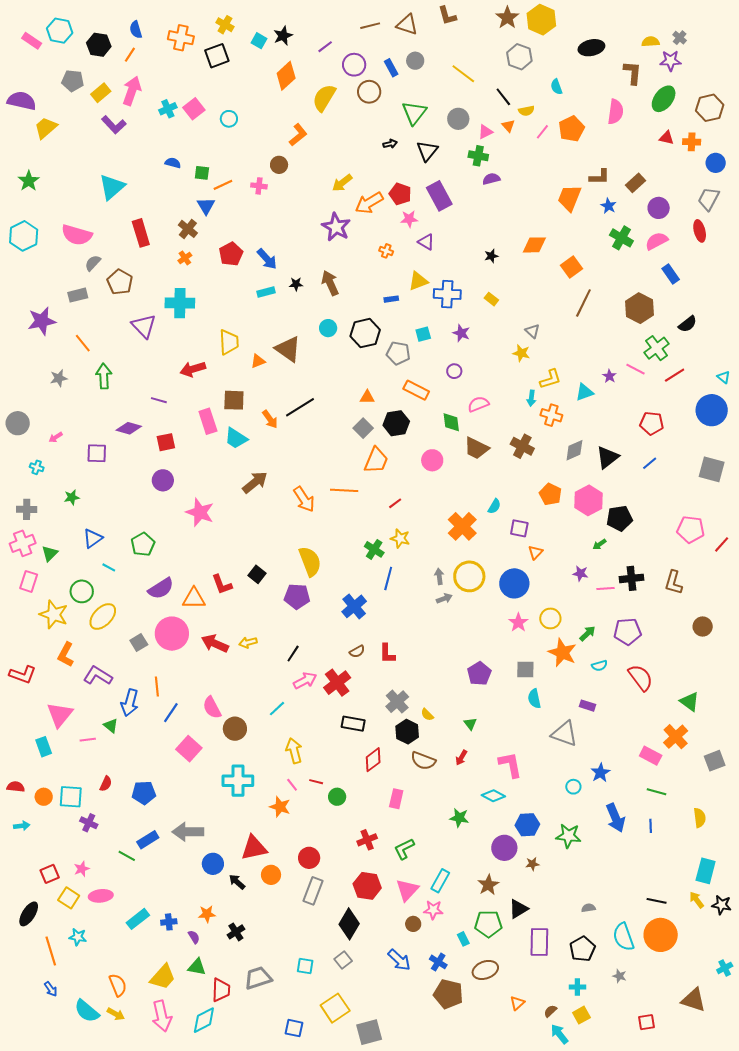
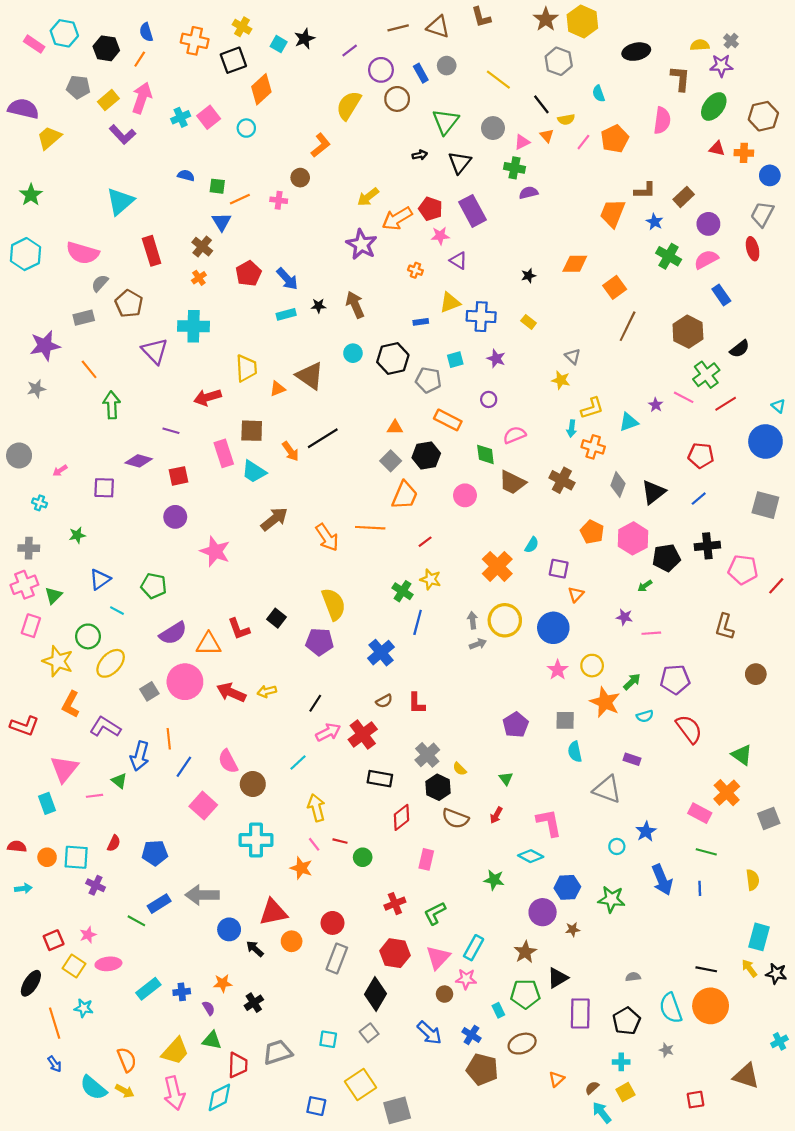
orange diamond: (286, 76) -> (261, 89), moved
gray star: (59, 378) -> (36, 389), moved
gray diamond: (574, 450) -> (618, 485), turned -45
green pentagon: (143, 544) -> (154, 586), turned -30
black cross: (632, 578) -> (707, 546), moved

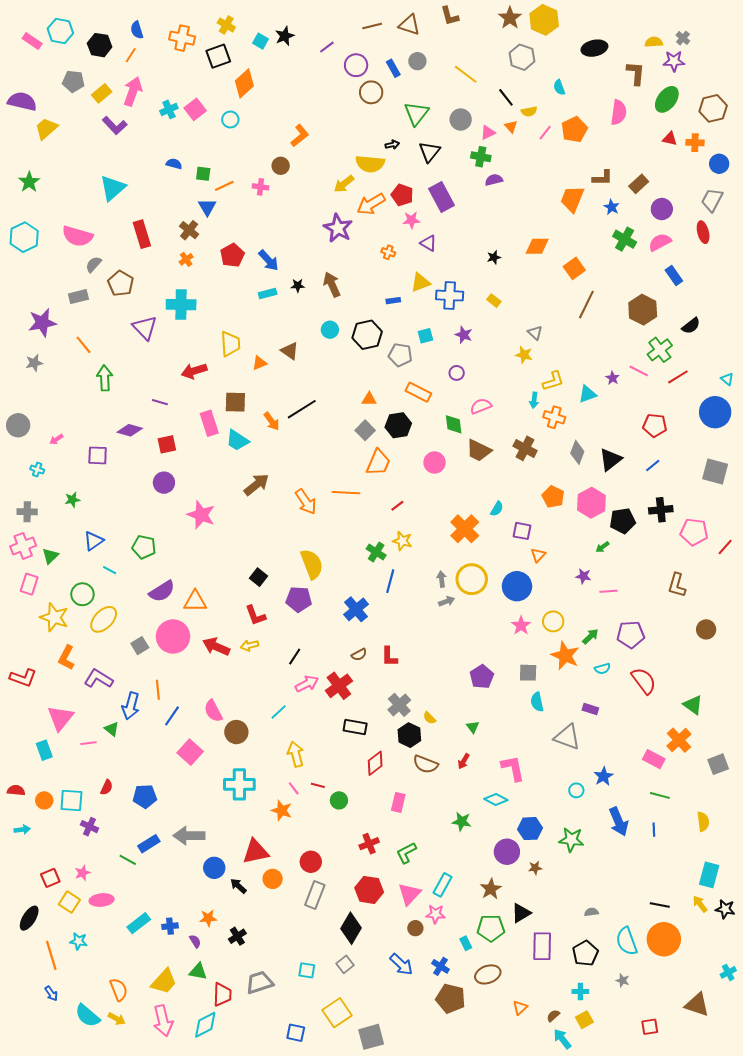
yellow semicircle: (349, 105) -> (370, 164), moved, turned -116
brown triangle: (310, 376) -> (290, 351), size x0.7
red L-shape: (239, 629) -> (255, 615), moved

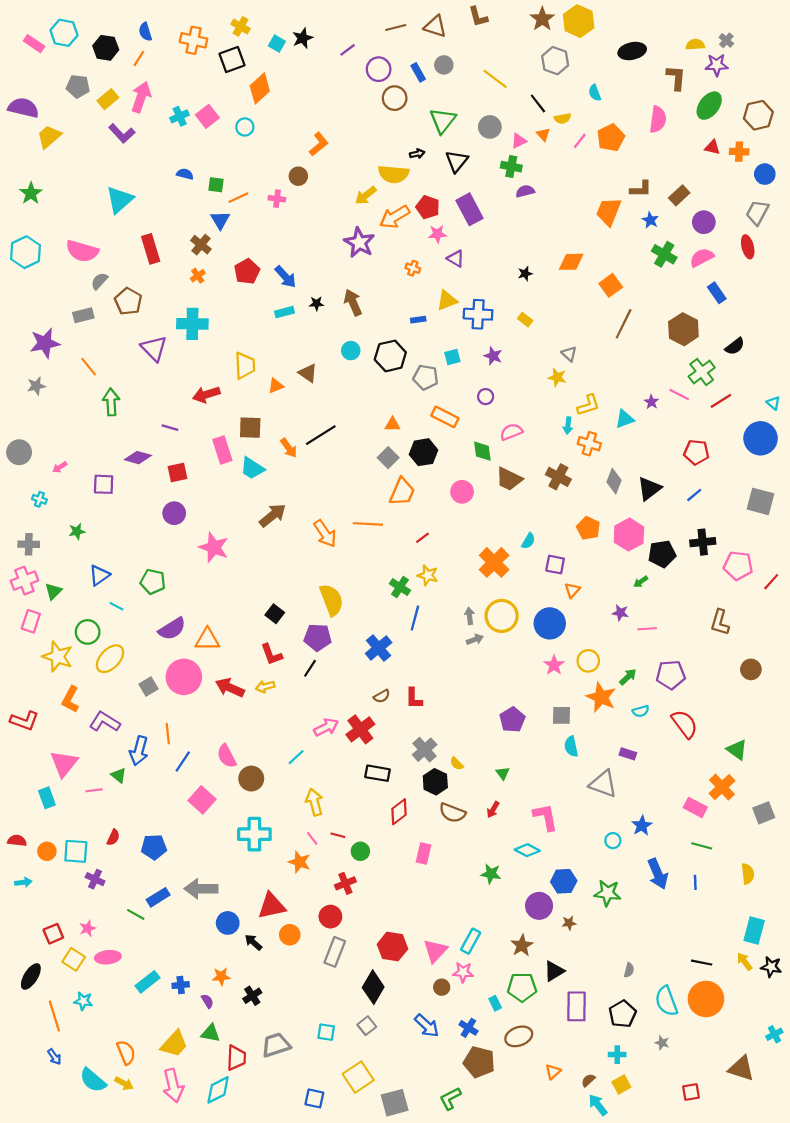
black line: (295, 657) -> (310, 668), moved
red cross: (369, 844) -> (345, 883), moved
green L-shape: (406, 853) -> (450, 1098), moved
gray semicircle: (591, 912) -> (629, 970), turned 112

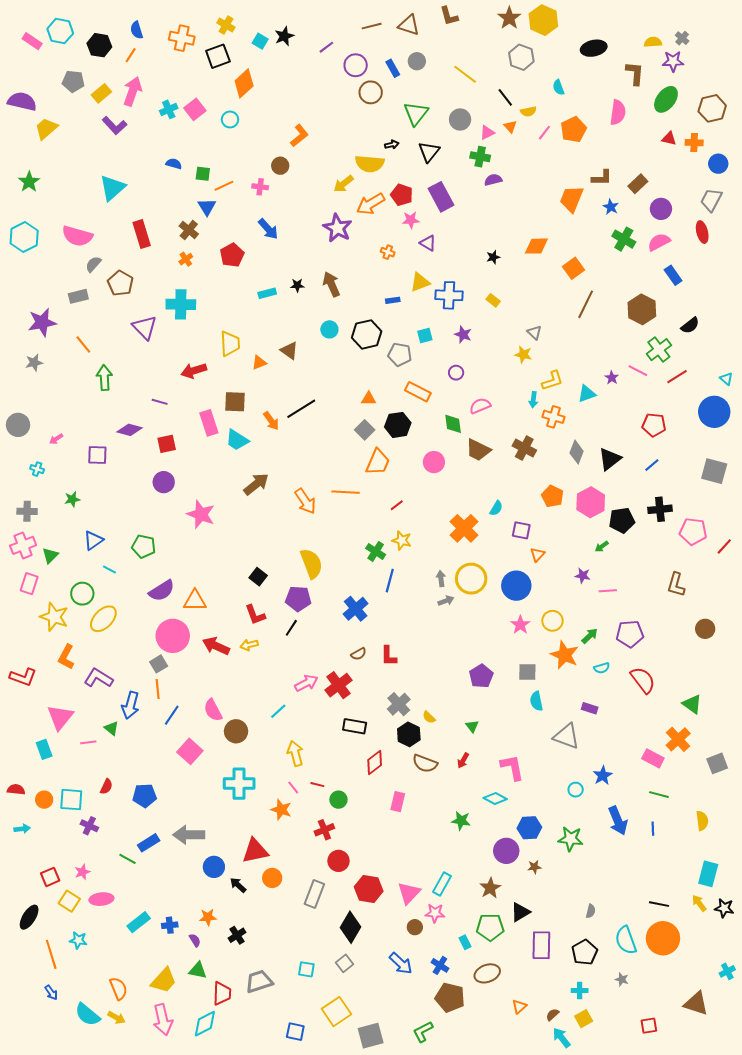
blue arrow: (285, 277) -> (268, 229), moved
gray square: (149, 687) -> (159, 664), moved
red circle: (330, 917) -> (338, 861), moved

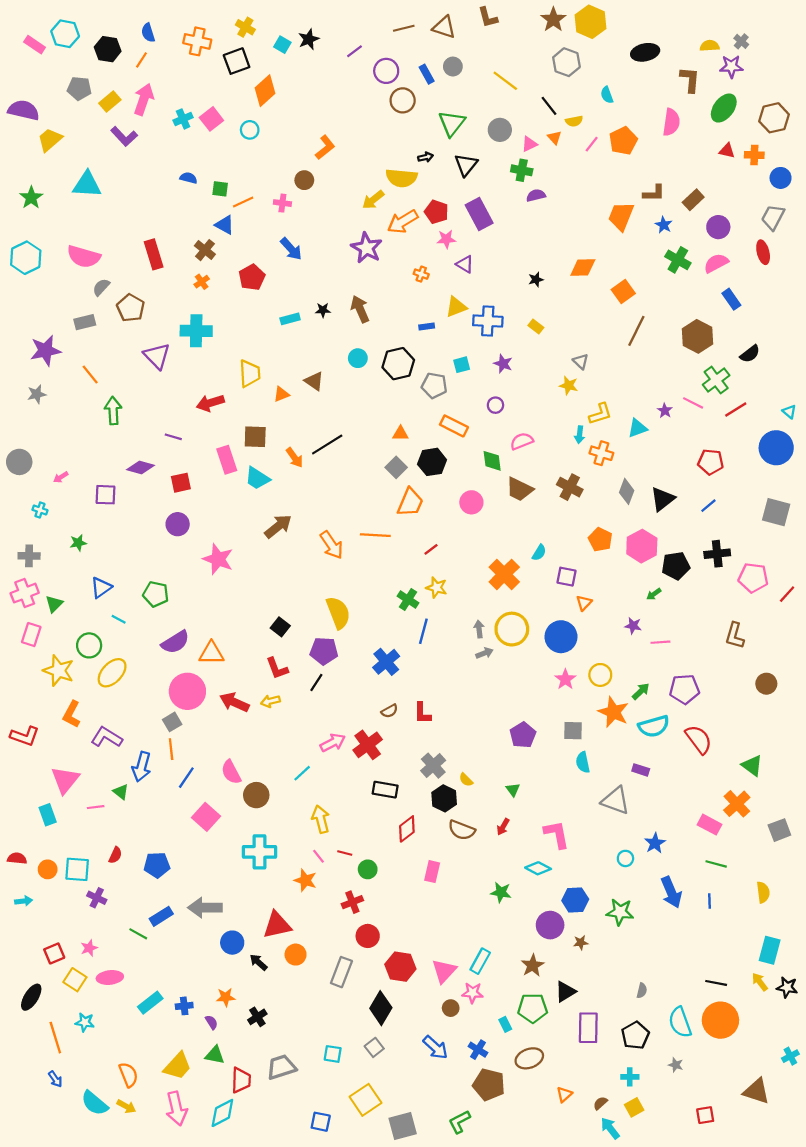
cyan triangle: (112, 188) -> (87, 184), moved, turned 44
blue triangle: (207, 207) -> (225, 225), turned -30
cyan semicircle: (602, 668) -> (654, 726), size x1.8

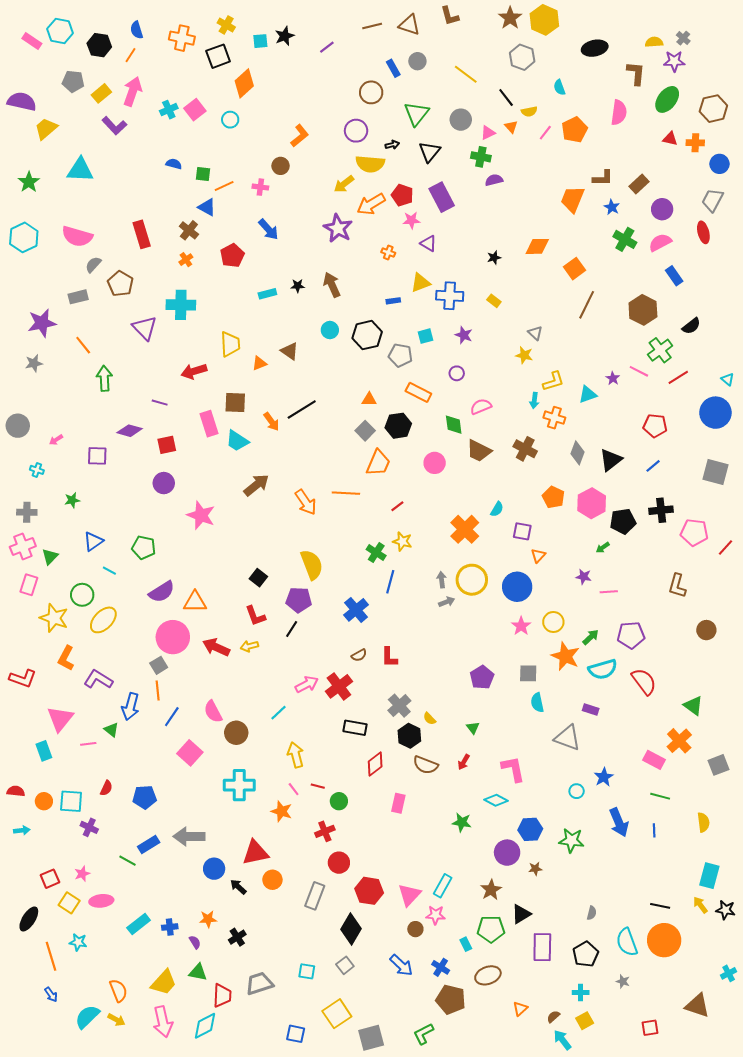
cyan square: (282, 45) -> (260, 41), turned -35
purple circle: (386, 71) -> (356, 131), moved
cyan semicircle: (95, 1103) -> (87, 1017), turned 96

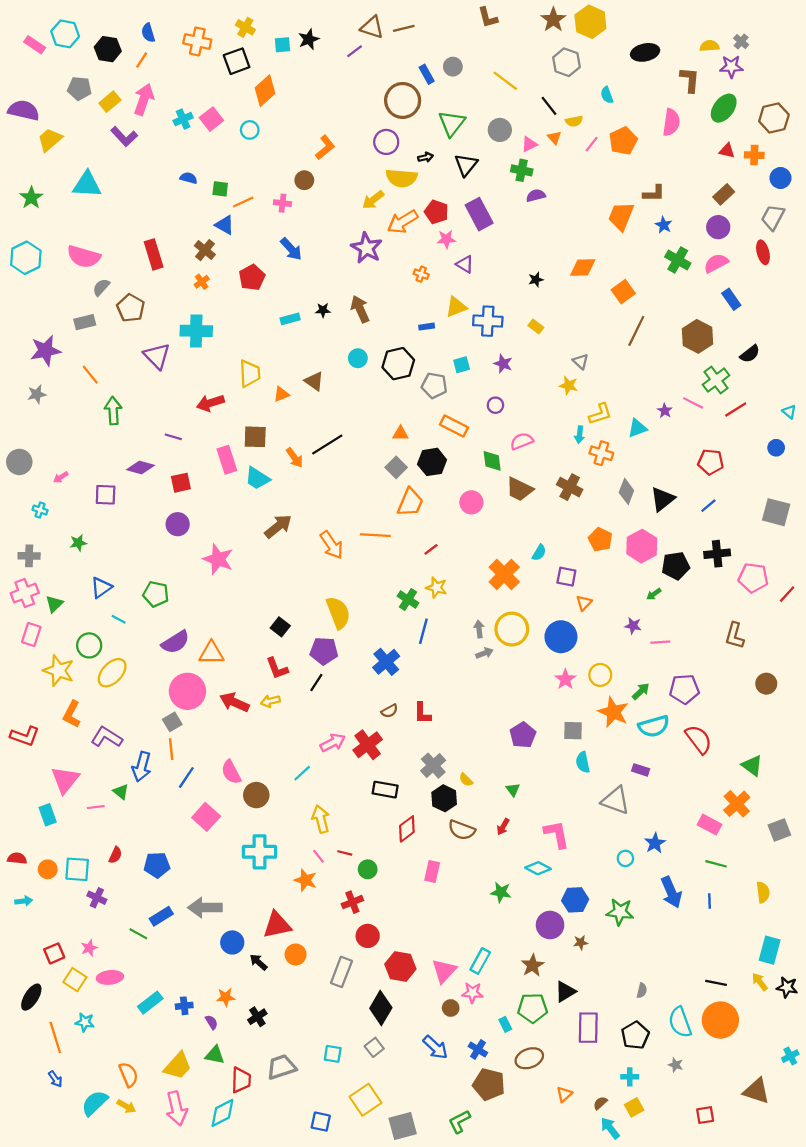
brown triangle: (409, 25) -> (372, 27), moved
brown circle: (371, 92) -> (403, 100), size x1.4
brown rectangle: (639, 184) -> (724, 194), moved
blue circle: (715, 413) -> (776, 448), size x0.5

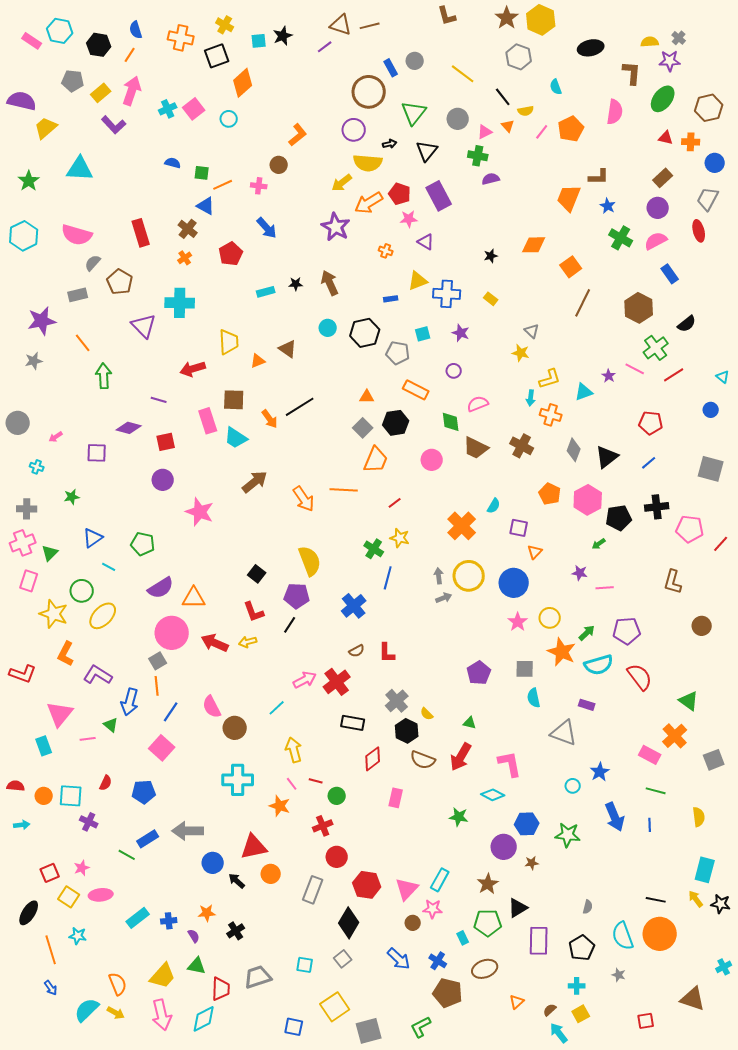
green triangle: (513, 790) -> (470, 723), turned -40
pink square: (206, 817) -> (162, 748), moved
red arrow: (503, 827) -> (461, 757), size x1.8

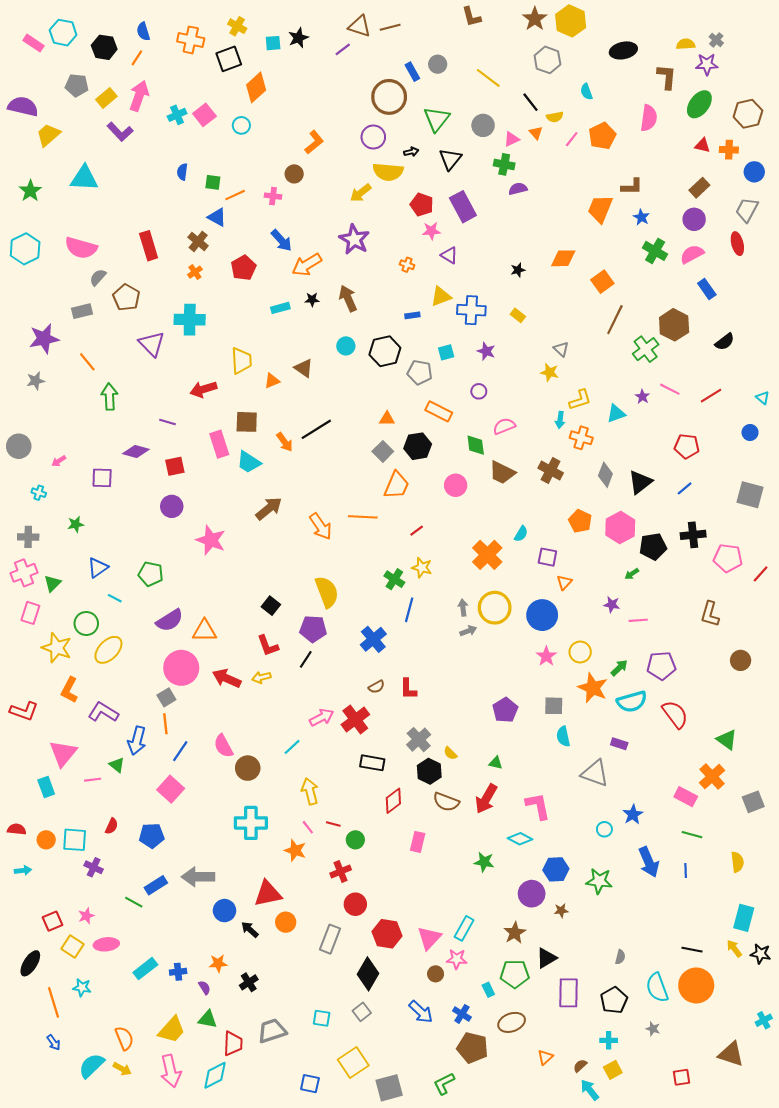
blue semicircle: (173, 163) -> (182, 172), turned -98
orange arrow: (369, 203) -> (307, 265), moved
green cross: (656, 348) -> (646, 349), moved

